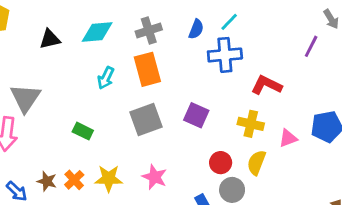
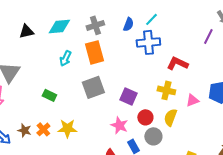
purple square: (196, 115) -> (128, 96), moved
pink star: (155, 177) -> (119, 125), moved

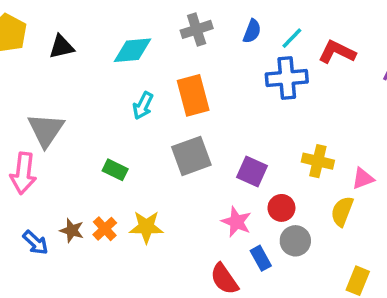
blue semicircle: (128, 24) -> (252, 31), moved
gray cross: (95, 25) -> (197, 29), moved
black triangle: (26, 31) -> (61, 47), moved
red L-shape: (177, 63) -> (337, 52), moved
yellow semicircle: (170, 117) -> (342, 211), moved

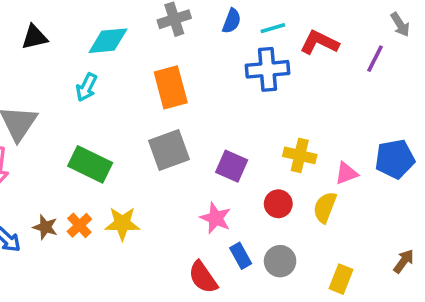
cyan line: (292, 38) -> (273, 28), turned 30
cyan arrow: (143, 106) -> (86, 87), moved
green rectangle: (115, 170) -> (90, 164), size x1.6
red circle: (281, 208) -> (278, 204), moved
gray circle: (295, 241) -> (280, 261), moved

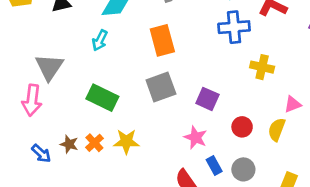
yellow cross: (300, 155) -> (262, 67), moved

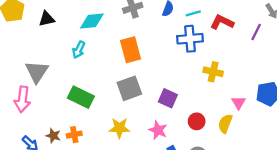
pink triangle: (293, 104) -> (238, 103), turned -40
yellow star: (126, 141) -> (119, 128), moved
orange cross: (94, 143) -> (74, 135), turned 32

